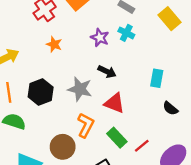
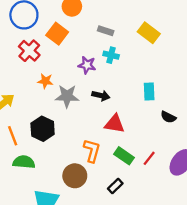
gray star: (80, 89) -> (67, 96), moved

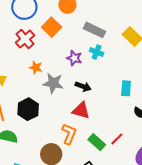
gray rectangle: (106, 31) -> (94, 30), size x1.5
red triangle: (115, 124) -> (81, 110), moved
red line: (149, 158) -> (117, 139), moved

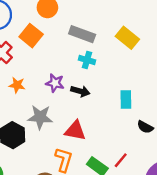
purple star: (74, 58) -> (55, 83), moved
gray star: (53, 83) -> (40, 117), moved
black arrow: (83, 86) -> (80, 91), moved

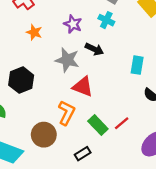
purple star: (55, 83) -> (73, 24), moved
gray star: (40, 117) -> (67, 60), moved

